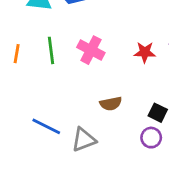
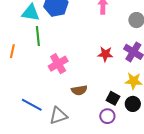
green line: (51, 50) -> (38, 36), moved
pink cross: (91, 50) -> (58, 64), moved, turned 30

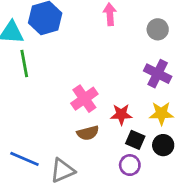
red star: (105, 54) -> (121, 114), moved
pink cross: (58, 64) -> (84, 99), moved

